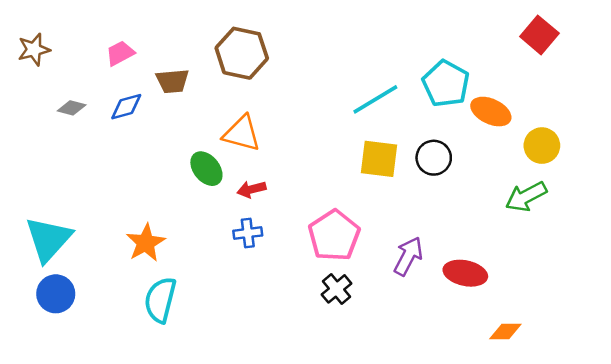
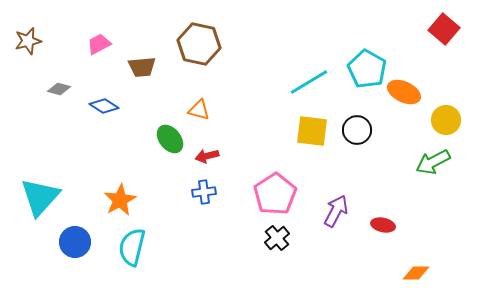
blue diamond: (126, 107) -> (104, 106), moved, turned 48
orange triangle: (242, 133) -> (199, 110), size x0.7
red ellipse: (465, 273) -> (383, 225), size x0.7
blue circle: (56, 294) -> (75, 242), moved

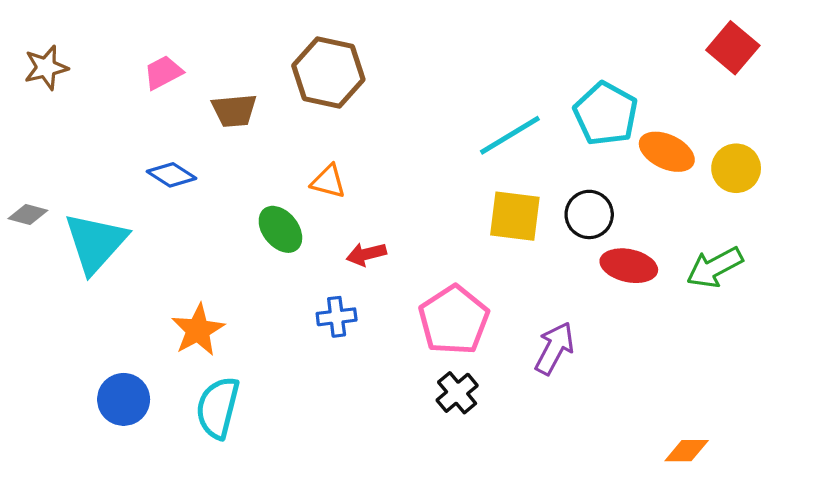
gray diamond: (59, 89) -> (28, 214), moved
yellow circle: (446, 120) -> (736, 168), moved
red arrow: (207, 156) -> (366, 254), moved
cyan triangle: (40, 197) -> (96, 243), moved
red ellipse: (383, 225) -> (629, 266), moved, size x1.4

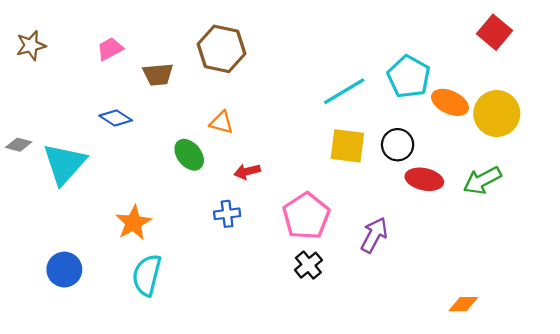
yellow circle: (736, 168) -> (497, 114), size x1.4
blue circle: (124, 399) -> (64, 270), moved

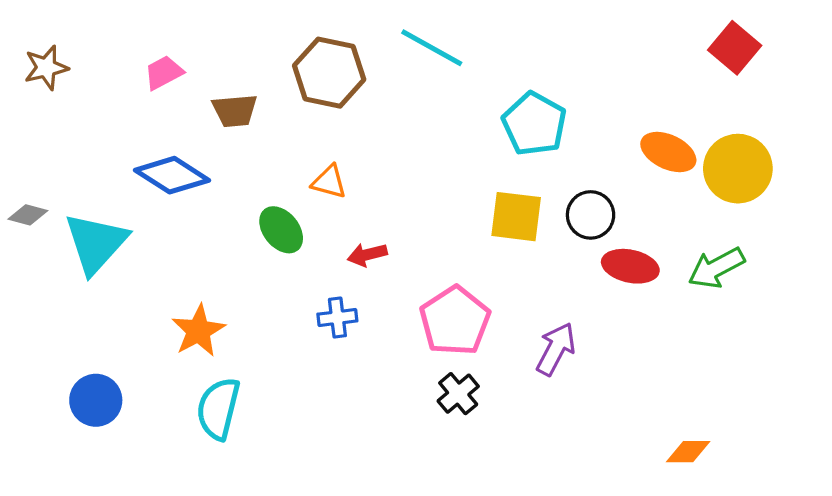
cyan pentagon: (409, 77) -> (534, 124), moved
cyan line: (344, 91) -> (432, 48), moved, turned 60
blue diamond: (116, 118) -> (172, 175), size x1.5

